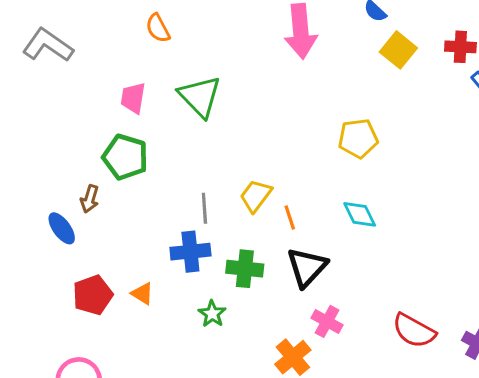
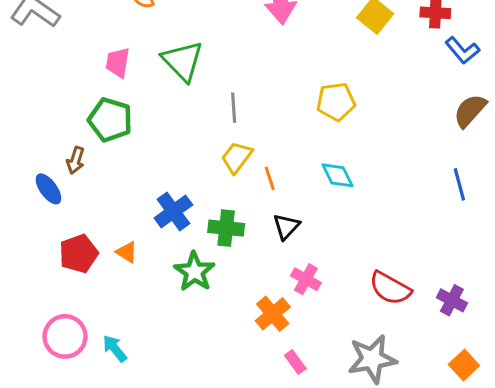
gray line: (204, 208) -> (234, 108), moved
blue cross: (190, 252) -> (173, 211), turned -30
black triangle: (307, 267) -> (286, 227), size x0.7
green star: (212, 314) -> (194, 272), size x1.5

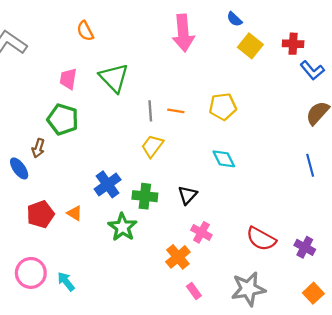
orange line: (270, 178) -> (176, 111), moved, turned -63

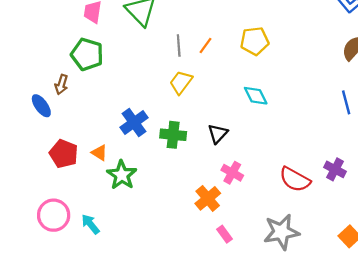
orange line: (176, 111) -> (205, 45), turned -63
red pentagon: (40, 214) -> (64, 154), turned -30
green star: (123, 227) -> (122, 175), moved
purple cross: (305, 247) -> (335, 169), moved

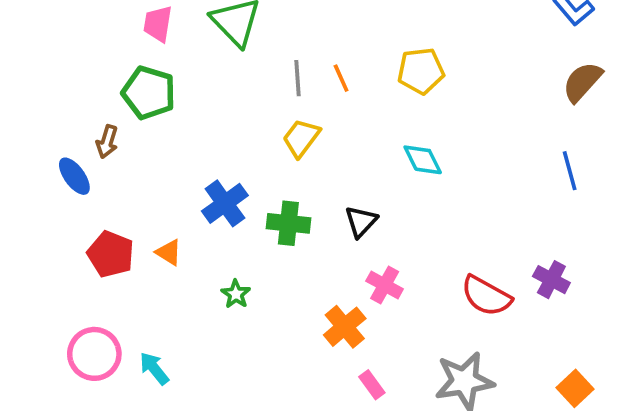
orange line: (205, 45) -> (341, 78), turned -60
green star: (122, 175) -> (236, 294), moved, size x0.6

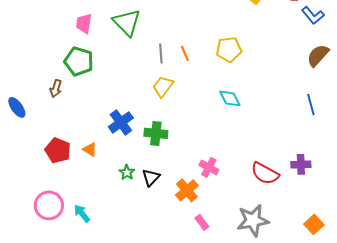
blue ellipse: (74, 176) -> (17, 107), moved
black triangle: (361, 221) -> (151, 177), moved
purple cross: (551, 280) -> (301, 164), turned -30

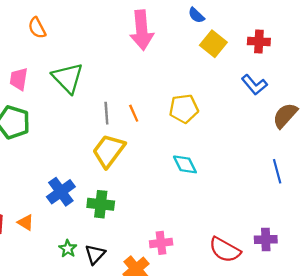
blue L-shape: (313, 15) -> (254, 85), moved
yellow trapezoid: (163, 86) -> (109, 151), size x1.4
pink cross: (209, 167) -> (161, 243), turned -36

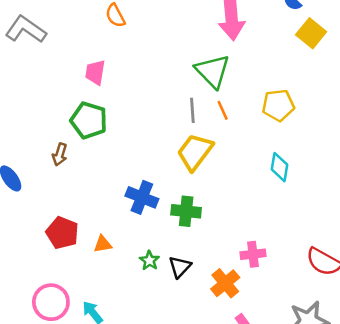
green triangle: (68, 78) -> (213, 71), moved
cyan diamond: (185, 164) -> (280, 167), turned 35
blue cross: (61, 192) -> (142, 197), turned -32
orange triangle: (26, 222) -> (103, 244), moved, turned -42

